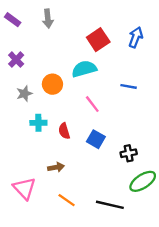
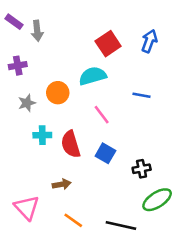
gray arrow: (48, 19) -> (37, 31), moved
purple cross: (16, 60) -> (18, 66), turned 35
red semicircle: (64, 131) -> (71, 144), size x1.5

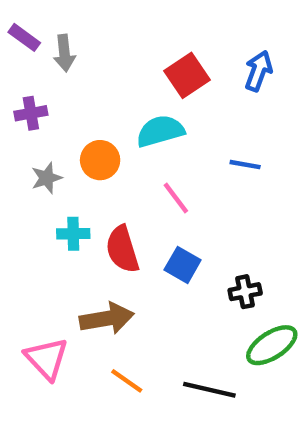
brown arrow: (62, 184) -> (107, 318), size x1.6

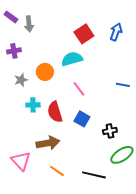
blue line: (245, 165) -> (123, 85), moved

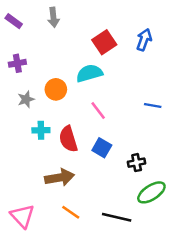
gray arrow: (29, 24) -> (53, 17), moved
pink triangle: (21, 161) -> (22, 216), moved

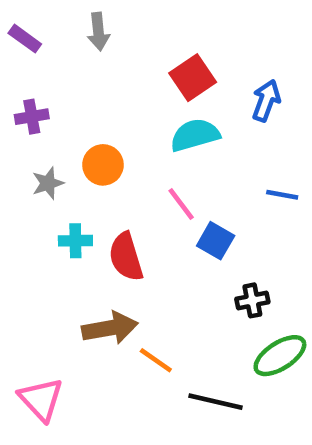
blue arrow: (144, 40) -> (266, 101), moved
cyan semicircle: (89, 73) -> (195, 135), moved
blue square: (102, 148) -> (216, 241), moved
orange line: (71, 212) -> (156, 360), moved

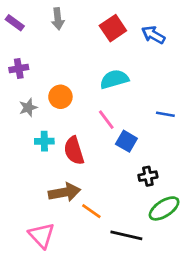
red square: (193, 78) -> (113, 28), moved
blue arrow: (266, 101) -> (153, 35), moved, turned -80
pink triangle: (41, 399) -> (42, 235), moved

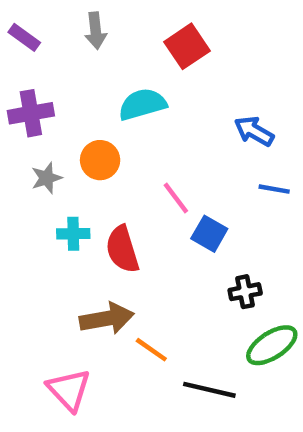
blue arrow: (153, 35) -> (254, 131), moved
purple cross: (19, 69) -> (31, 113), size x1.4
cyan semicircle: (114, 79) -> (142, 104), moved

